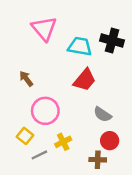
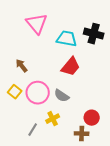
gray semicircle: (102, 114) -> (62, 96), moved
yellow square: (25, 136) -> (15, 92), moved
gray line: (39, 155) -> (33, 130), turned -32

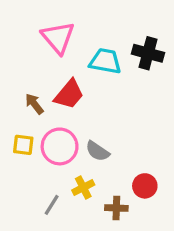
red trapezoid: (71, 67) -> (69, 94), moved
yellow square: (15, 92) -> (23, 145), turned -32
brown cross: (82, 134) -> (116, 208), moved

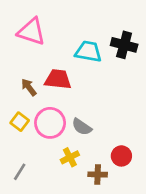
pink triangle: (58, 37) -> (31, 32), moved, turned -32
red trapezoid: (69, 94) -> (58, 79), turned -124
yellow square: (23, 145) -> (20, 122), turned 30
gray line: (52, 205) -> (20, 172), moved

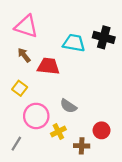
brown arrow: (29, 87) -> (24, 55), moved
yellow square: (20, 122) -> (20, 88), moved
pink circle: (50, 123) -> (36, 116), moved

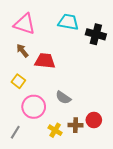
cyan trapezoid: (74, 43) -> (68, 22), moved
yellow cross: (58, 131) -> (55, 130), moved, turned -32
brown cross: (82, 146) -> (75, 125), moved

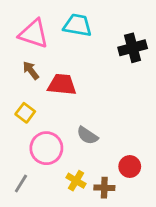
cyan trapezoid: (68, 22) -> (77, 25), moved
black cross: (96, 34) -> (133, 48), turned -30
brown cross: (75, 125) -> (104, 188), moved

